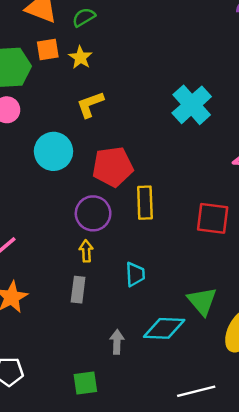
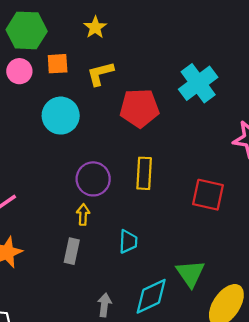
orange square: (48, 50) -> (58, 64), moved
red pentagon: (113, 167) -> (139, 108), moved
cyan diamond: (164, 328) -> (151, 296), turned -33

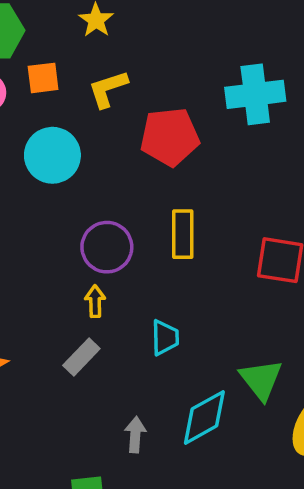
cyan cross: (198, 83) -> (255, 94), turned 33
gray rectangle: (72, 251) -> (81, 357), turned 35

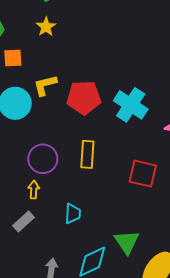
yellow L-shape: (108, 89) -> (45, 85), moved
cyan cross: (255, 94) -> (131, 105), moved, turned 36

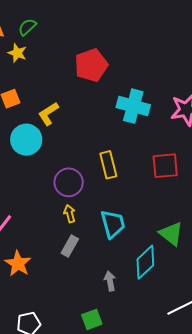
yellow star: (46, 27) -> (17, 53), moved
red pentagon: (84, 97) -> (91, 65), moved
cyan trapezoid: (73, 214) -> (113, 224), size x1.4

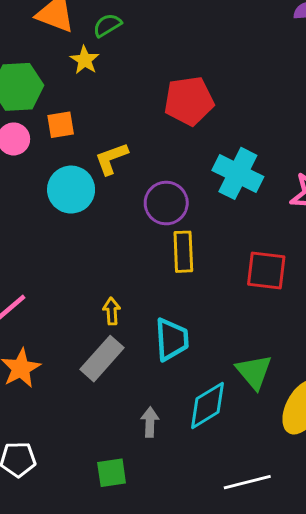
purple circle: (69, 182) -> (166, 203), moved
gray rectangle: (70, 246) -> (102, 359), size x1.4

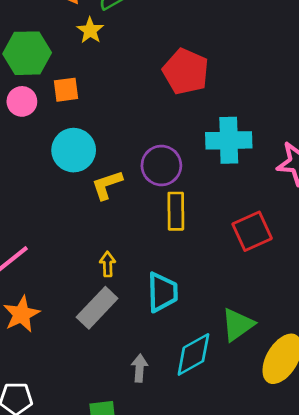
red pentagon: (189, 101) -> (186, 71), turned 30
yellow L-shape: (111, 159) -> (107, 185), moved
cyan cross: (238, 173) -> (229, 140), turned -30
red square: (266, 271) -> (252, 231), turned -33
green triangle: (254, 372) -> (238, 325), turned 33

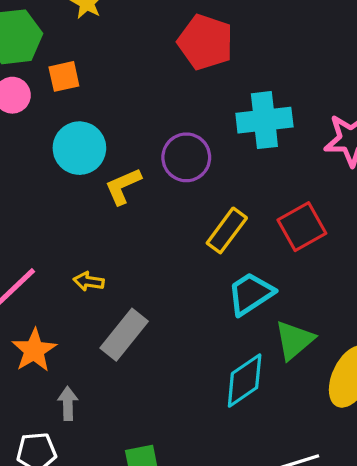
yellow rectangle: (176, 211) -> (227, 230), moved, turned 42
yellow arrow: (108, 264) -> (89, 281), moved, turned -75
cyan trapezoid: (162, 292) -> (251, 294), moved, turned -117
gray arrow: (140, 368) -> (68, 403), moved

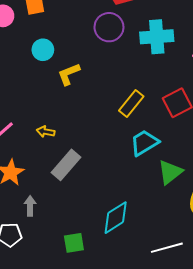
cyan circle: (79, 148) -> (43, 50), size x0.7
purple circle: (186, 157) -> (109, 27), moved
cyan diamond: (245, 381) -> (116, 218), moved

